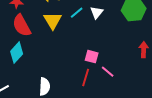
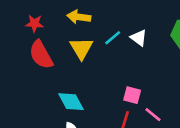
white triangle: (97, 13) -> (139, 38), turned -32
cyan diamond: (17, 53) -> (71, 102), moved, turned -70

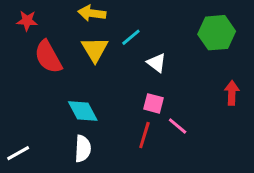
red star: (35, 23) -> (27, 21), moved
white triangle: (139, 38) -> (157, 63), moved

